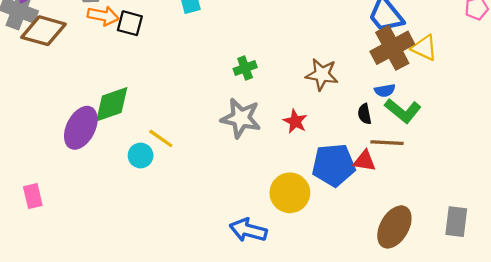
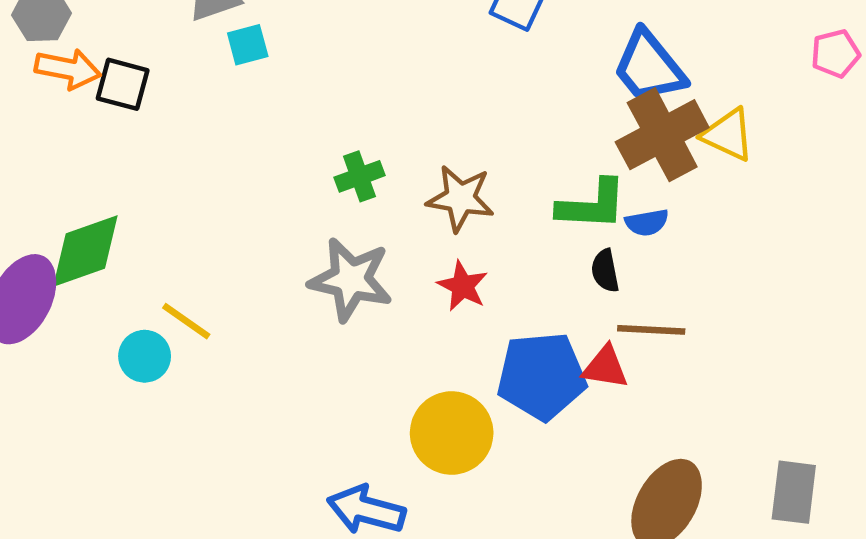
brown star: (322, 74) -> (460, 198), moved
green L-shape: (403, 111) -> (592, 205), moved, turned -36

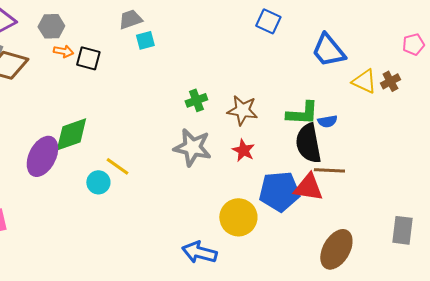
orange arrow: (68, 69) -> (63, 51), size x0.7
brown cross: (662, 135) -> (390, 81), moved, size x0.5
black semicircle: (605, 271) -> (308, 143), size x2.0
red triangle: (605, 367) -> (308, 187), size x1.4
gray rectangle: (794, 492) -> (402, 230), moved

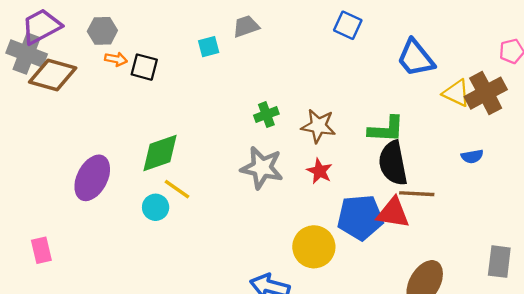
gray trapezoid: (130, 19) -> (246, 26), moved
brown cross: (390, 81) -> (486, 93), size x1.8
blue semicircle: (327, 121) -> (472, 156), moved
green diamond: (71, 134) -> (160, 153), moved

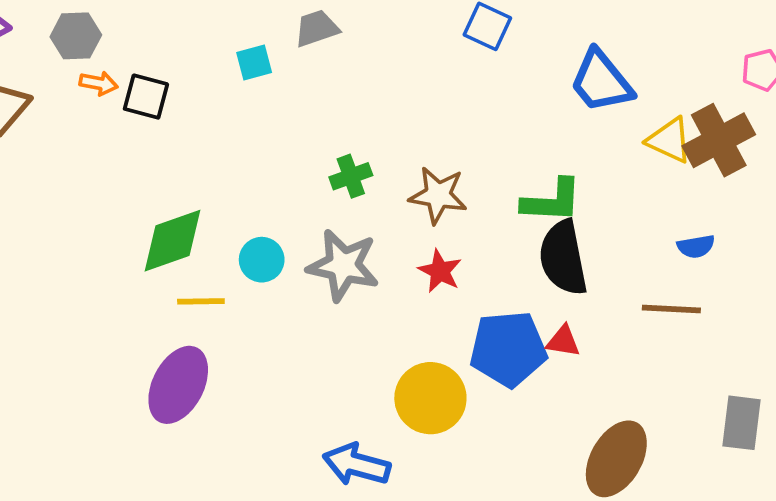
purple ellipse: (92, 178) -> (178, 385), moved
yellow line: (177, 189) -> (201, 301), turned -36
brown line: (417, 194) -> (671, 309), moved
cyan circle: (156, 207) -> (262, 260), moved
red triangle: (393, 213) -> (563, 341), size x0.6

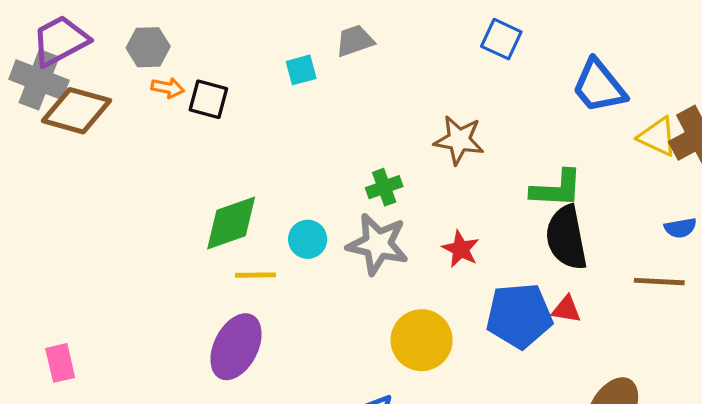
green cross: (351, 176) -> (384, 187), moved
brown star: (438, 195) -> (459, 140), moved
yellow circle: (430, 398) -> (422, 340), moved

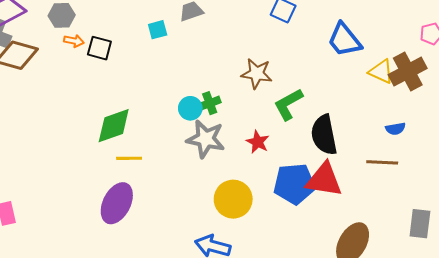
green L-shape: (557, 189) -> (288, 104), moved, turned 148
cyan circle: (308, 239) -> (190, 108), moved
red triangle: (566, 309) -> (324, 180), size x2.0

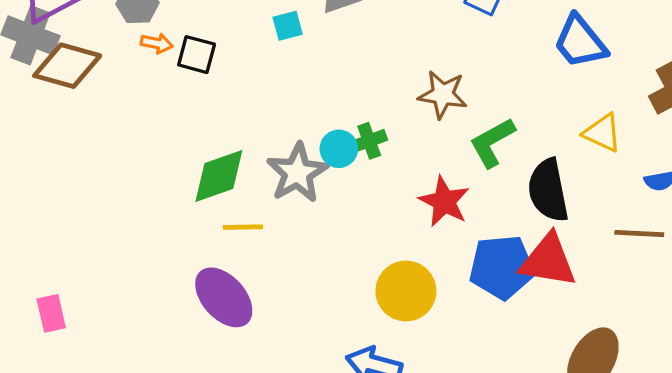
yellow triangle: (381, 72) -> (602, 133), moved
gray star: (206, 139) -> (297, 173), moved, turned 30
red star: (258, 142) -> (444, 202), size x1.4
purple ellipse: (117, 203) -> (224, 297), turned -69

